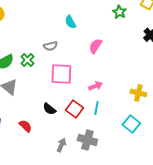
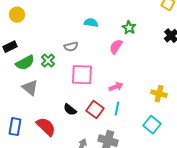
green star: (119, 12) -> (129, 28), moved
cyan semicircle: (70, 22) -> (91, 23), turned 128
red semicircle: (25, 126) -> (46, 127), size x1.5

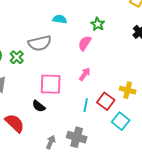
gray semicircle: (71, 47) -> (40, 43), size x1.6
pink square: (82, 75) -> (51, 84), moved
pink arrow: (116, 87) -> (85, 74), moved, turned -32
red square: (95, 110) -> (106, 101), moved

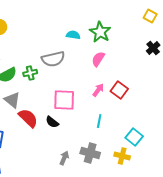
green star: (98, 24) -> (100, 32), moved, size x1.5
green cross: (17, 57) -> (30, 73), turned 32
yellow cross: (128, 90) -> (122, 156), moved
red square: (106, 101) -> (119, 90), moved
red semicircle: (15, 123) -> (28, 118), moved

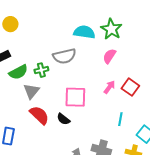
cyan semicircle: (73, 35) -> (84, 32), size x1.5
gray triangle: (12, 100) -> (31, 91), moved, turned 30
cyan line: (99, 121) -> (120, 119), moved

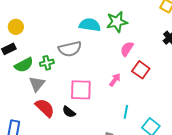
yellow circle: (10, 24) -> (16, 27), moved
green star: (111, 29) -> (117, 22), turned 30
pink semicircle: (109, 56) -> (127, 49), moved
red square: (130, 87) -> (141, 70), moved

